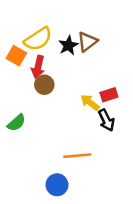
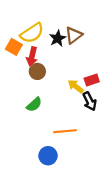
green semicircle: (16, 123) -> (34, 105), moved

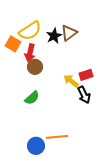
orange line: (65, 131) -> (57, 137), moved
blue circle: (48, 156) -> (36, 146), moved

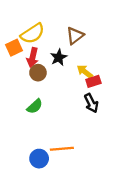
black star: (54, 36) -> (59, 57), moved
orange square: (13, 44) -> (14, 48), turned 35
yellow arrow: (71, 81) -> (85, 72), moved

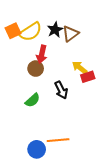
orange square: (14, 48) -> (13, 31), moved
red arrow: (33, 57) -> (42, 54), moved
black star: (59, 57) -> (55, 30), moved
black arrow: (91, 103) -> (61, 90), moved

